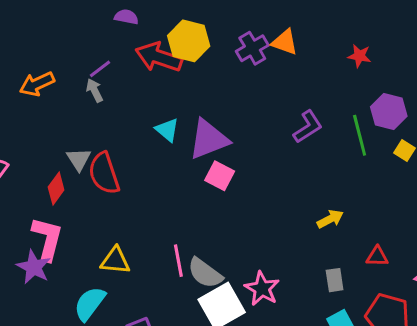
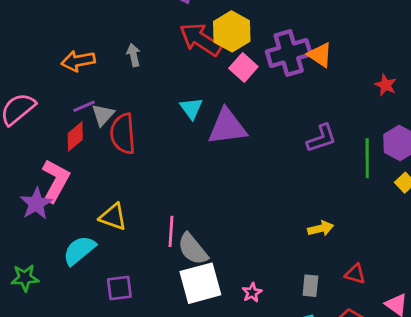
purple cross: (252, 48) -> (289, 53), size x1.4
purple line: (100, 69) -> (84, 106), moved
orange arrow: (37, 84) -> (78, 61), moved
pink square: (220, 176) -> (243, 68), moved
pink star: (262, 289) -> (252, 293), moved, size x0.6

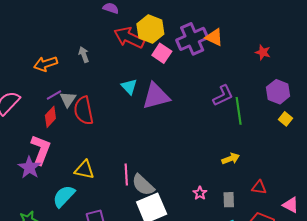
green line: (367, 158) -> (239, 111), moved
pink star: (252, 293) -> (200, 193), moved

